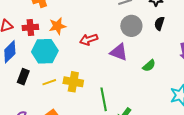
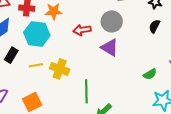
gray circle: (131, 26) -> (112, 21), moved
green semicircle: (149, 66) -> (150, 74), moved

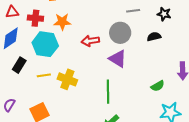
black semicircle: (154, 26) -> (154, 37), moved, turned 48
green line: (86, 91) -> (108, 92), moved

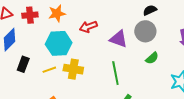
gray circle: (120, 33) -> (145, 31), moved
cyan hexagon: (45, 44) -> (59, 43), moved
green semicircle: (158, 86) -> (152, 58), moved

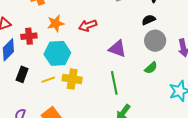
red cross: (30, 15) -> (29, 36), moved
red arrow: (88, 27) -> (88, 26), moved
gray circle: (145, 31) -> (155, 41), moved

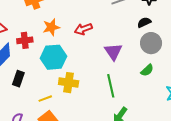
purple triangle: (117, 49) -> (113, 52), turned 36
yellow line: (48, 80) -> (45, 99), moved

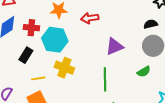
red cross: (25, 40) -> (31, 28), moved
purple triangle: (113, 52) -> (114, 46), turned 30
black rectangle: (18, 79) -> (26, 55), moved

